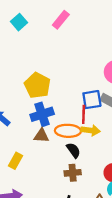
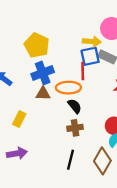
yellow arrow: (91, 130) -> (92, 42), moved

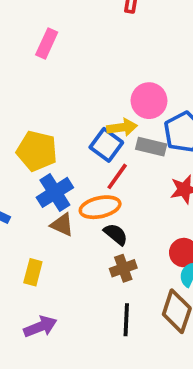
blue square: (90, 56) -> (106, 145), moved, turned -30
red line: (83, 71) -> (117, 176), turned 48
brown triangle: (43, 94) -> (62, 225), turned 35

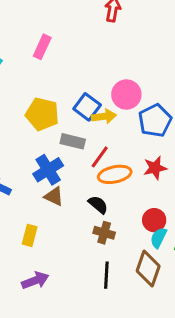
blue square: (106, 145) -> (87, 107), moved
gray rectangle: (151, 147) -> (73, 141), moved
yellow pentagon: (37, 151) -> (42, 114), moved
orange ellipse: (100, 207) -> (115, 174), moved
brown cross: (123, 268) -> (104, 233), turned 35

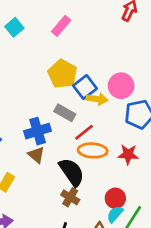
yellow pentagon: (42, 114) -> (62, 74), moved
black semicircle: (98, 205) -> (72, 172), size x1.6

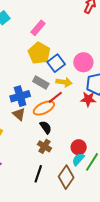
pink rectangle: (61, 26) -> (38, 28), moved
yellow arrow: (97, 99) -> (64, 82), moved
orange ellipse: (93, 150) -> (44, 108), moved, turned -30
red star: (128, 154) -> (88, 99), moved
black semicircle: (72, 172) -> (46, 127), size x0.6

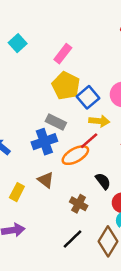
gray rectangle: (41, 83) -> (56, 122), moved
brown triangle: (19, 114) -> (46, 180), moved
black semicircle: (46, 127) -> (103, 181), moved
black line: (38, 174) -> (72, 239), turned 30

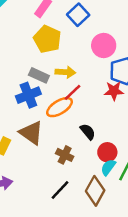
blue square: (88, 97) -> (78, 15), moved
yellow arrow: (99, 121) -> (65, 72), moved
brown triangle: (46, 180) -> (31, 133), size x1.5

